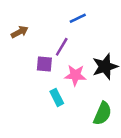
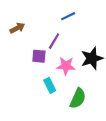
green semicircle: (102, 114) -> (78, 98), moved

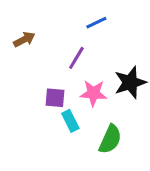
purple square: (39, 56) -> (55, 98), moved

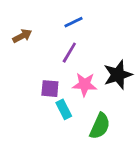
blue line: (96, 23) -> (73, 22), moved

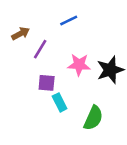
purple line: (69, 53) -> (40, 49), moved
pink star: (85, 84) -> (79, 65), moved

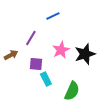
brown arrow: (21, 34) -> (11, 55), moved
pink star: (79, 65) -> (61, 50), turned -30

